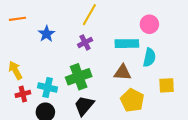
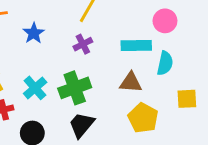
cyan cross: (48, 87) -> (35, 88), moved, turned 36

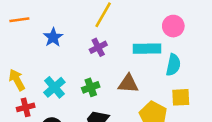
brown triangle: (131, 82) -> (128, 84), moved
green cross: (75, 88) -> (91, 87), size x0.6
yellow square: (187, 99) -> (181, 97), moved

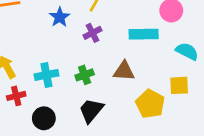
blue star: (53, 37) -> (60, 17), moved
cyan semicircle: (173, 65) -> (187, 51), moved, turned -75
cyan cross: (54, 87) -> (46, 75), turned 30

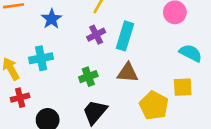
blue star: (60, 17) -> (52, 19), moved
cyan rectangle: (144, 34) -> (125, 36), moved, turned -72
cyan cross: (46, 75) -> (41, 58), moved

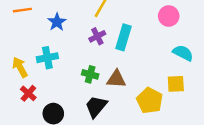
brown triangle: (128, 73) -> (116, 79), moved
green cross: (88, 77) -> (90, 74), turned 35
red cross: (20, 98) -> (28, 93), turned -35

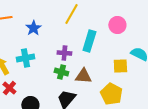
pink circle: (169, 16) -> (117, 25), moved
purple cross: (97, 36) -> (64, 53), moved, turned 32
yellow square: (176, 84) -> (120, 66), moved

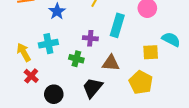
green cross: (61, 72) -> (76, 59), moved

